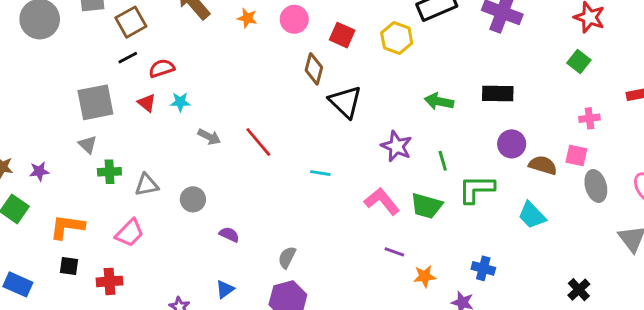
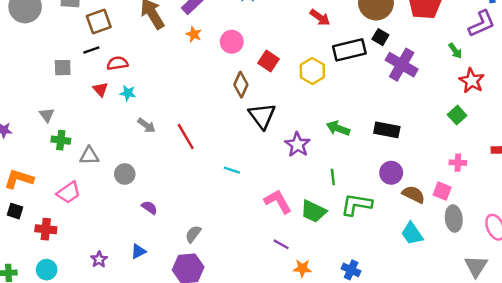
gray square: (95, 102) -> (63, 68), moved, size x0.6
purple star: (396, 146) -> (297, 145), moved
cyan trapezoid: (532, 215) -> (412, 234), moved

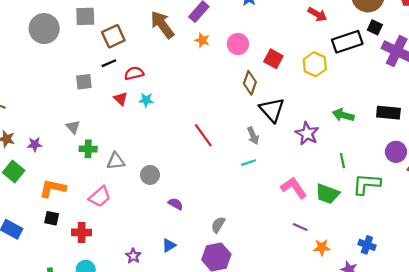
gray arrow: (147, 125) -> (253, 136), moved, turned 35
cyan line: (232, 170) -> (249, 163), turned -32

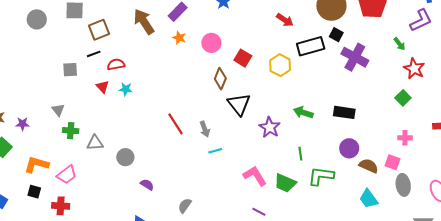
gray circle: (44, 29) -> (37, 19), size x0.7
gray arrow: (253, 136) -> (205, 129), moved
pink trapezoid: (100, 197) -> (67, 175), moved

